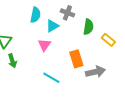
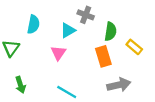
cyan semicircle: (35, 15) -> (33, 24), moved
orange rectangle: (76, 59) -> (103, 56), moved
green arrow: (12, 61) -> (20, 85), moved

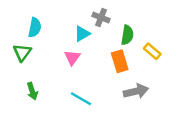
cyan semicircle: (33, 24) -> (35, 27), moved

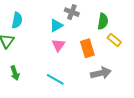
green semicircle: (127, 35) -> (103, 21), moved
pink triangle: (72, 57) -> (58, 45), moved

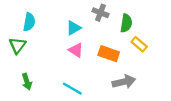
gray cross: (72, 12) -> (100, 13), moved
pink triangle: (58, 45) -> (76, 50), turned -32
orange rectangle: (87, 48) -> (109, 54), turned -54

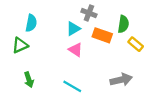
gray cross: (100, 13) -> (89, 13), moved
green triangle: (17, 45) -> (20, 45), turned 30
orange rectangle: (109, 54) -> (102, 35), moved

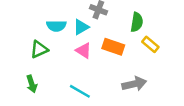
cyan semicircle: (31, 23) -> (56, 26), moved, turned 78
orange rectangle: (102, 35) -> (113, 47), moved
green triangle: (20, 45) -> (39, 49), moved

